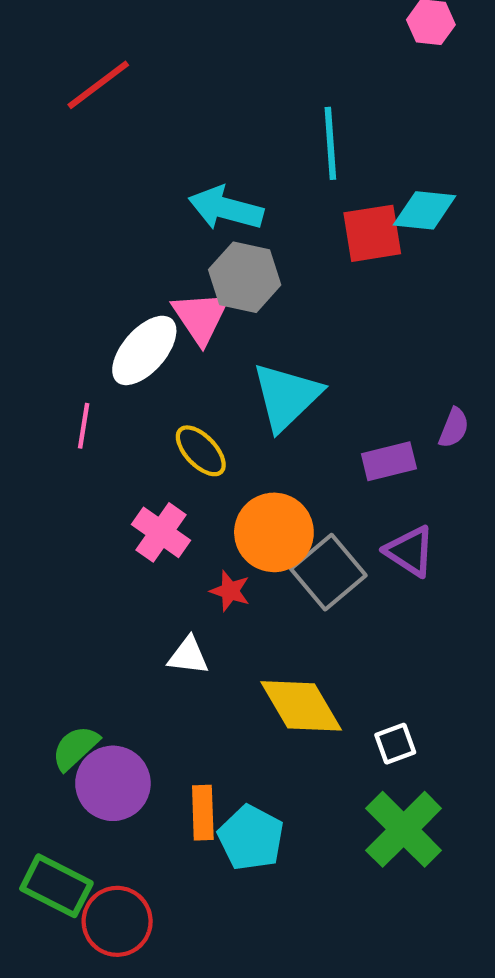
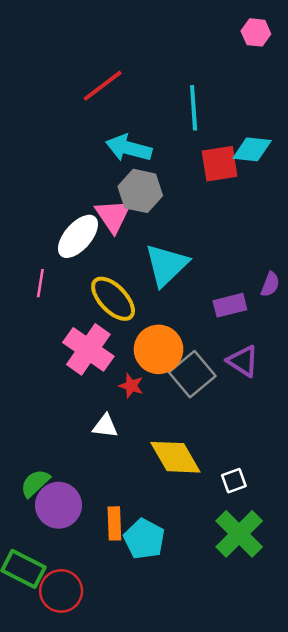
red line: (98, 85) -> (103, 86), moved
yellow ellipse: (201, 451) -> (113, 299), size x1.4
pink cross: (161, 532) -> (88, 349), size x1.4

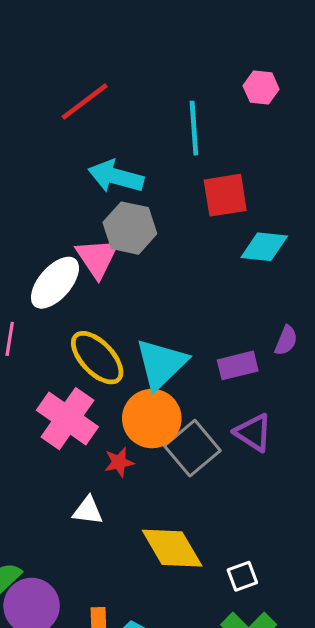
pink hexagon: (256, 32) -> (261, 87), moved
cyan diamond: (252, 149) -> (264, 247), moved
cyan triangle: (166, 265) -> (161, 364), moved
red star: (131, 386) -> (119, 462), turned -30

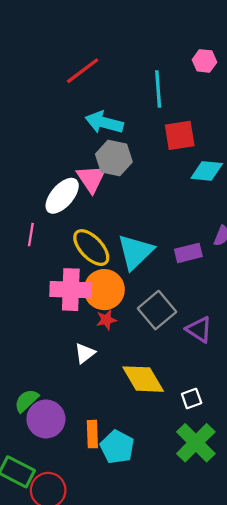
pink cross: (67, 419) -> (71, 290), turned -33
orange circle: (152, 419) -> (104, 290), moved
purple triangle: (253, 433) -> (199, 329), moved
white triangle: (88, 511) -> (85, 353), turned -45

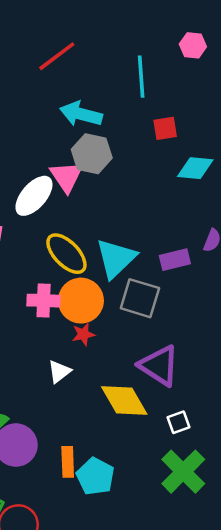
red square: (180, 135) -> (165, 128), size x0.7
pink cross: (71, 290) -> (44, 301), size x0.7
gray square: (157, 310) -> (140, 298), moved, turned -33
purple triangle: (199, 329) -> (159, 366), moved, size x1.4

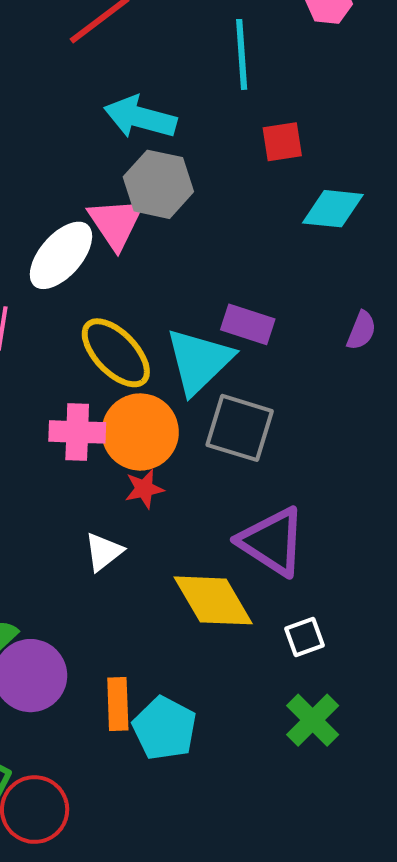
purple rectangle: (175, 260) -> (248, 324), moved, turned 32
green cross: (183, 472) -> (313, 720), size x0.7

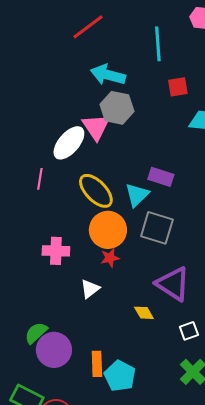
cyan triangle: (199, 361) -> (137, 195), size x0.7
pink cross: (77, 432) -> (56, 251), moved
yellow diamond: (213, 600) -> (144, 313), size x0.5

